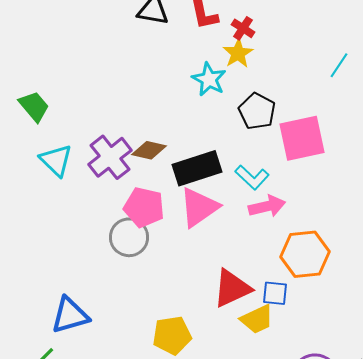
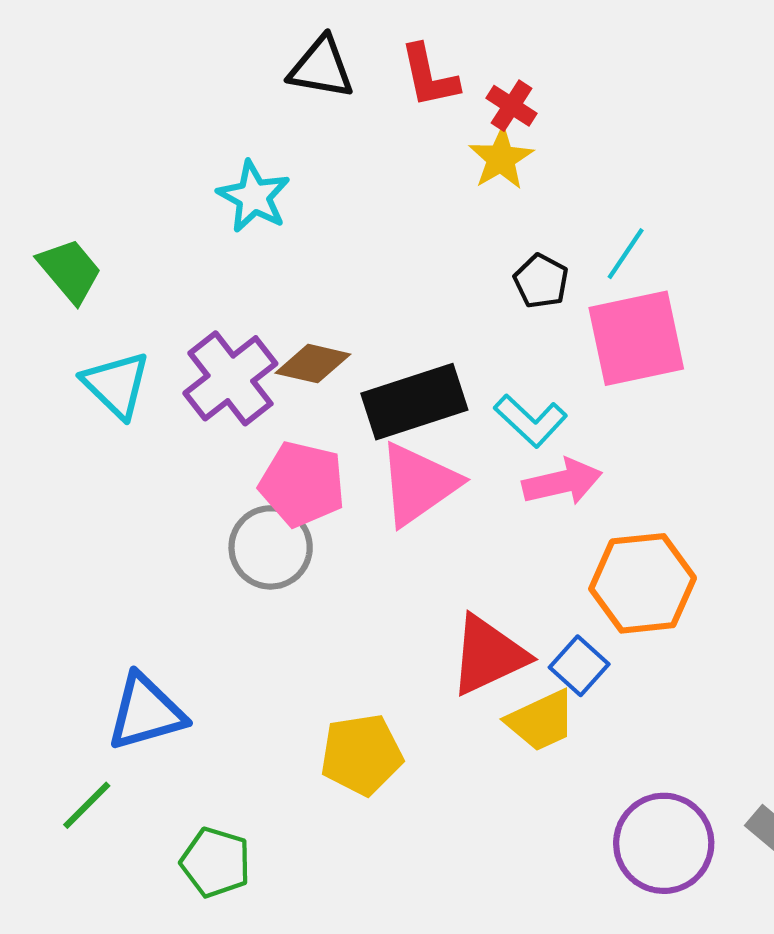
cyan line: (339, 65) -> (626, 254), moved
cyan star: (209, 79) -> (254, 197), moved
black pentagon: (257, 111) -> (541, 281), size x0.7
blue square: (275, 293) -> (579, 666), turned 36

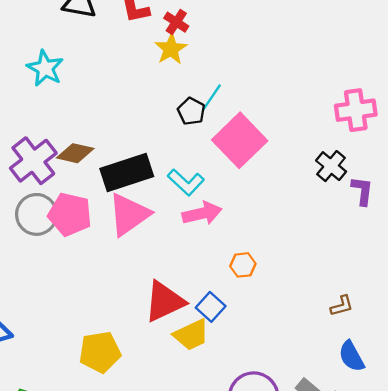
cyan line: (626, 254) -> (212, 97), moved
pink square: (636, 338) -> (240, 140), turned -32
gray circle: (271, 547) -> (37, 214), moved
orange hexagon: (643, 583) -> (243, 265), size x0.5

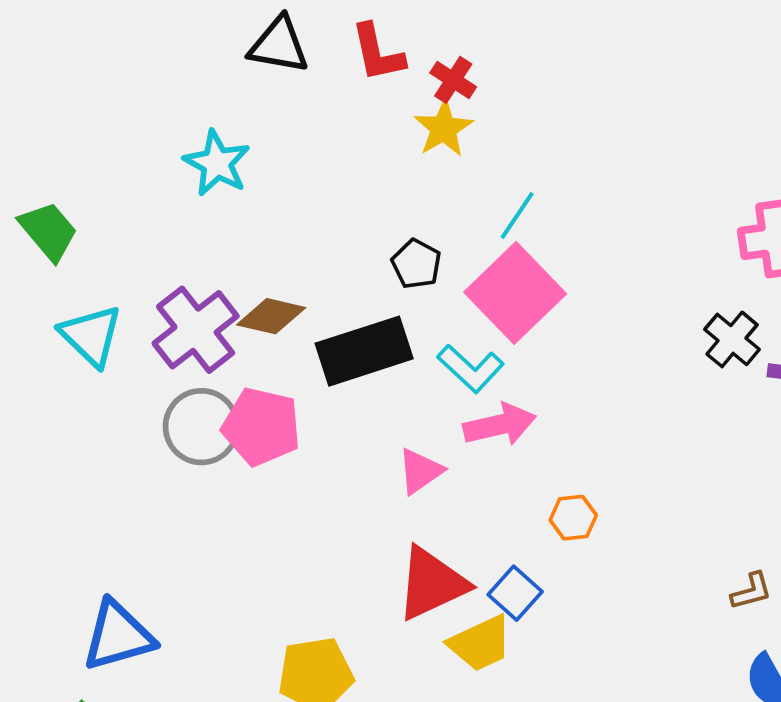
black pentagon: (191, 111) -> (416, 264), moved
pink square: (240, 140) -> (515, 293), moved
pink triangle: (129, 214) -> (420, 471), moved, size x0.6

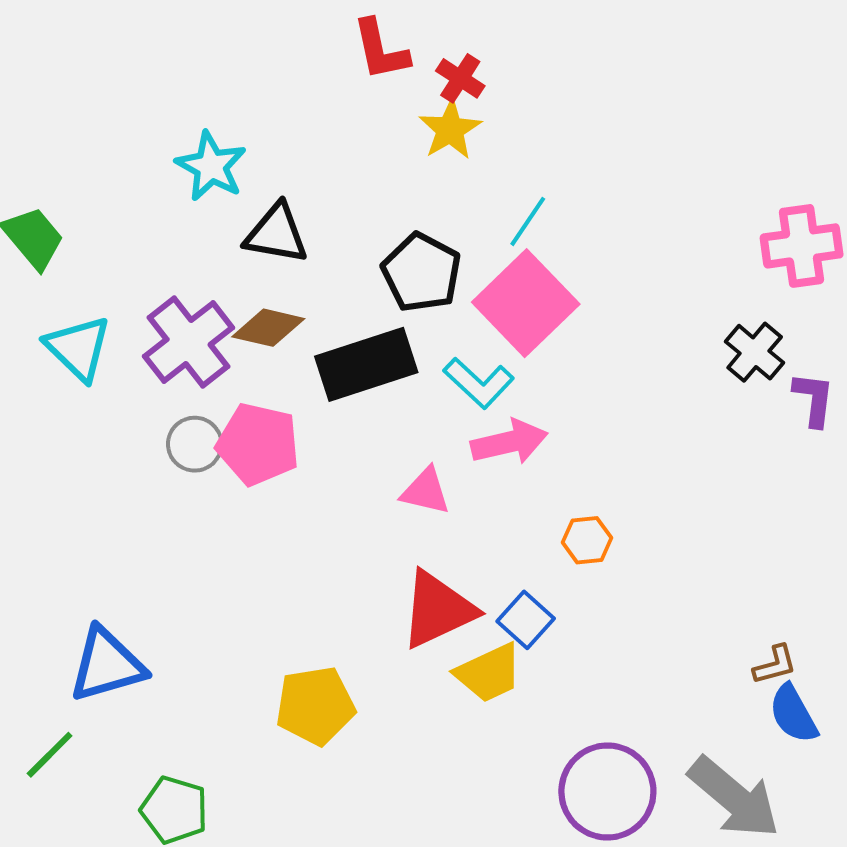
black triangle: (279, 45) -> (276, 234), moved
black pentagon: (416, 264) -> (421, 273), size x1.5
gray circle: (201, 427) -> (195, 444), size x0.7
pink triangle: (420, 471) -> (426, 491), turned 48
brown L-shape: (751, 591) -> (775, 665), moved

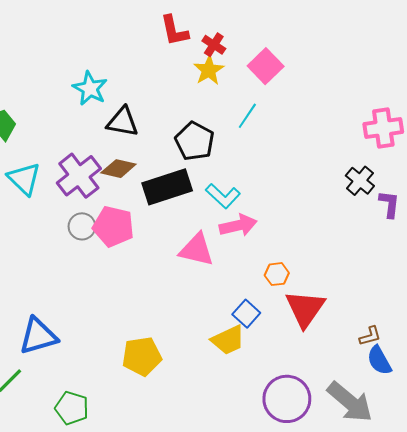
pink square: (526, 303) -> (266, 66), moved, size x0.7
pink triangle: (426, 491) -> (197, 250), size x1.4
red triangle: (438, 610) -> (305, 309), moved, turned -30

